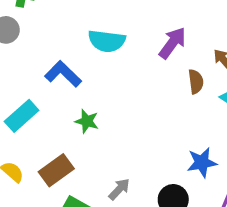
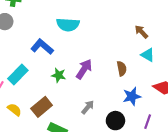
purple arrow: (172, 43) -> (84, 69), moved
brown semicircle: (196, 82) -> (122, 69), moved
gray arrow: (119, 189) -> (88, 107), moved

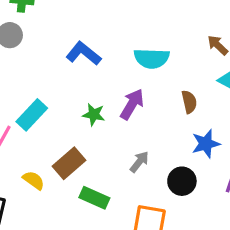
cyan semicircle: (68, 25) -> (152, 58), moved
blue L-shape: (42, 47) -> (83, 53), moved
yellow semicircle: (14, 110) -> (34, 180), moved

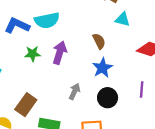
cyan semicircle: (152, 58) -> (47, 20), moved
green star: (94, 115) -> (33, 54), moved
blue star: (206, 144) -> (102, 68), moved

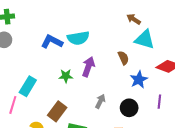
cyan triangle: (123, 19) -> (145, 39), size x1.5
green star: (33, 54) -> (66, 76), moved
blue star: (102, 68) -> (139, 80), moved

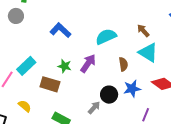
cyan semicircle: (78, 38) -> (106, 37), moved, turned 150
gray arrow: (100, 101) -> (94, 108), moved
black circle: (129, 108) -> (109, 95), moved
brown rectangle: (57, 111) -> (50, 84), moved, turned 54

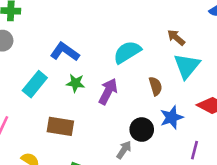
cyan triangle: (148, 53) -> (187, 66), turned 45
cyan rectangle: (26, 66) -> (35, 84), moved
green star: (65, 66) -> (75, 83), moved

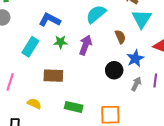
gray arrow: (124, 150) -> (136, 84), moved

